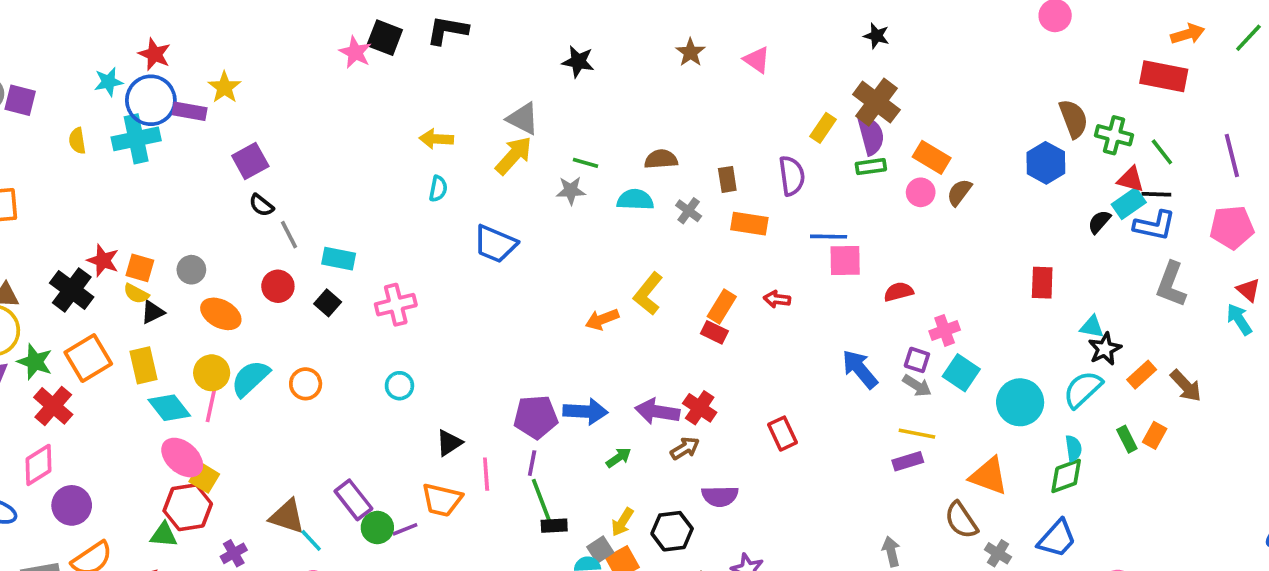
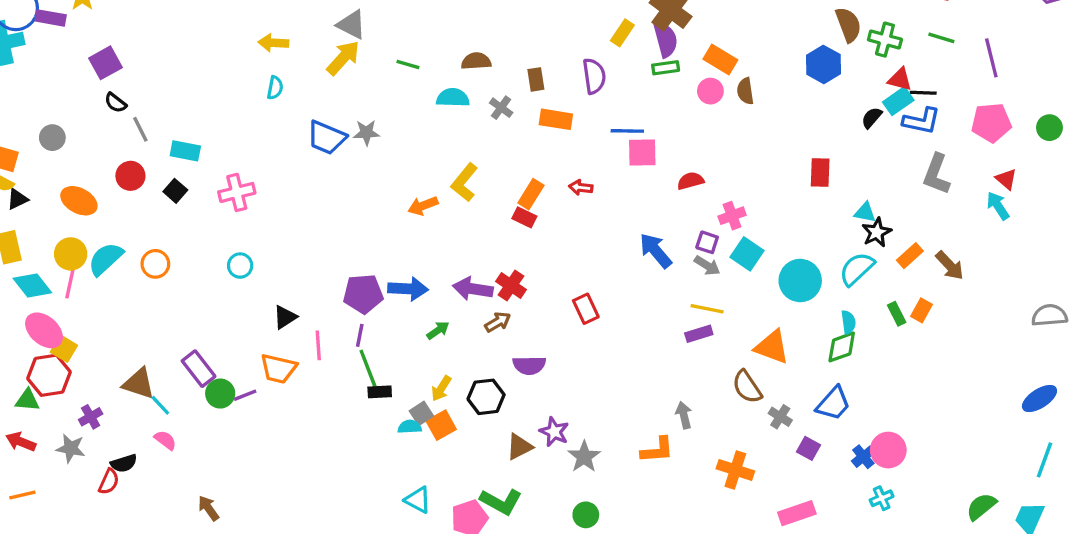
green line: (1162, 152) -> (941, 38), moved, turned -35
gray star: (571, 190) -> (366, 133), moved
brown semicircle: (959, 192) -> (745, 91), turned -45
gray circle: (191, 270) -> (52, 138), moved

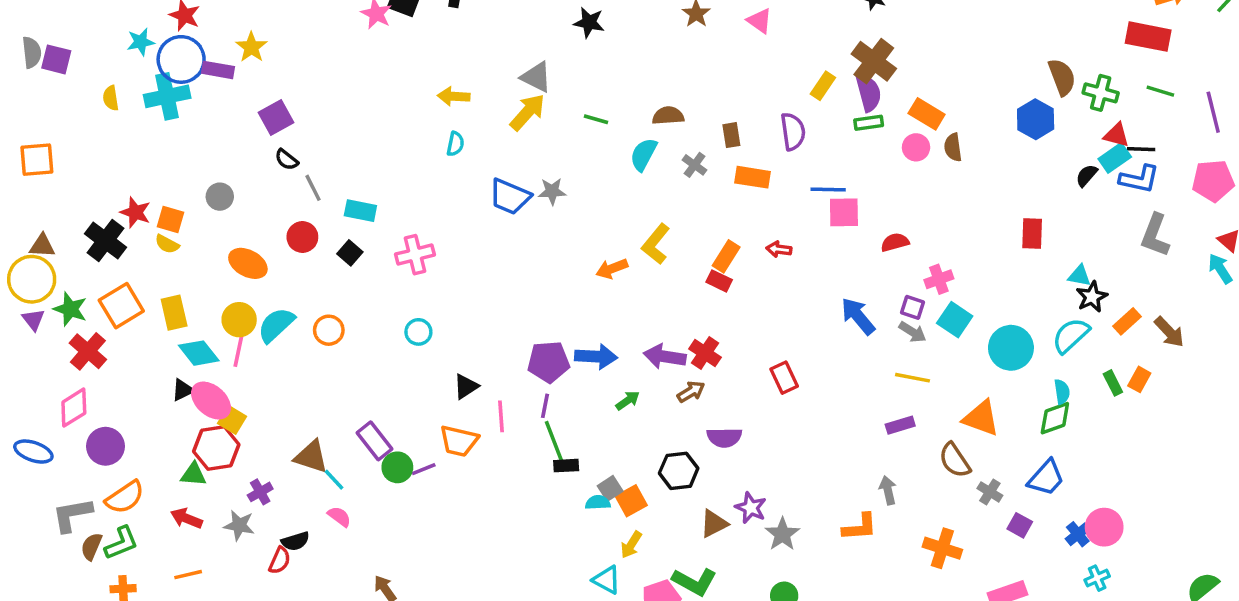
cyan semicircle: (453, 98) -> (643, 154), turned -64
black triangle: (17, 199) -> (183, 390), moved
purple rectangle: (699, 334) -> (900, 425), moved
yellow arrow: (441, 389) -> (631, 545), moved

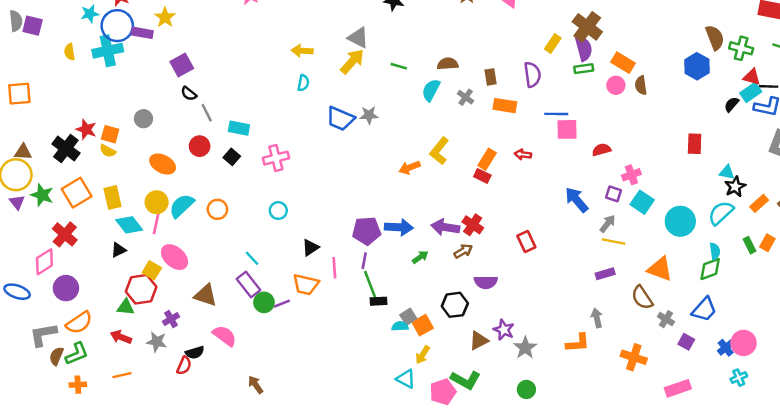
gray arrow: (913, 332) -> (608, 224), moved, turned -84
red cross: (88, 351) -> (65, 234), moved
pink ellipse: (211, 401) -> (175, 257), moved
cyan line: (334, 480) -> (252, 258), moved
pink semicircle: (339, 517) -> (225, 336), size x1.5

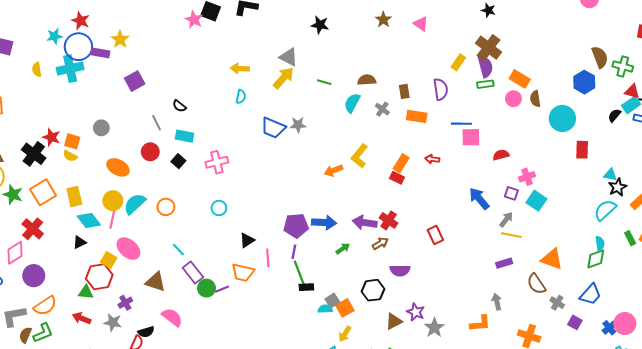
black semicircle: (189, 94) -> (179, 106), moved
cyan circle: (680, 221) -> (562, 118), moved
cyan line: (252, 258) -> (178, 250), moved

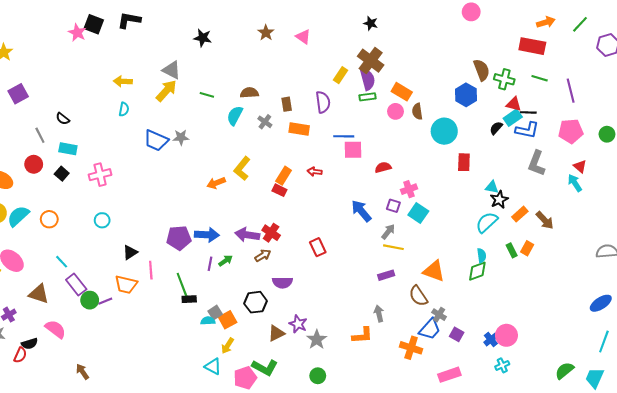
purple line: (294, 252) -> (210, 264), moved
blue trapezoid: (590, 294) -> (430, 329), moved

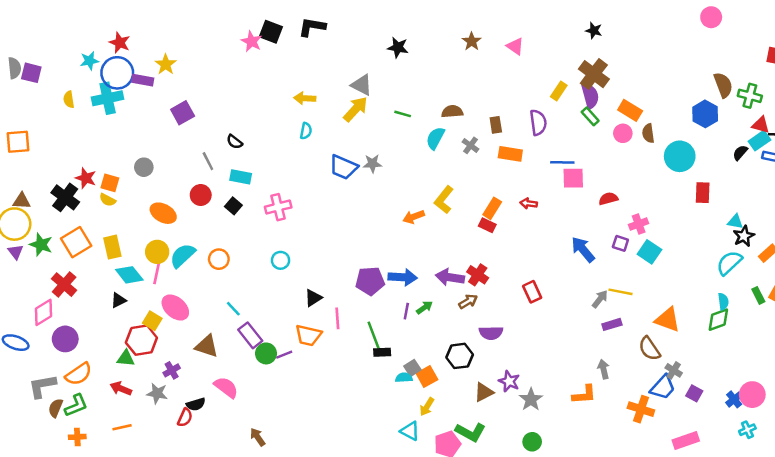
green rectangle: (368, 97) -> (590, 116), turned 56
gray arrow: (388, 232) -> (600, 299), moved

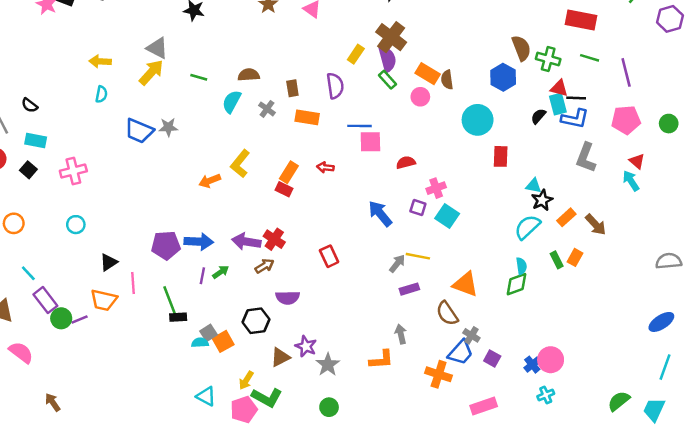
brown semicircle: (648, 133) -> (447, 80), moved
cyan rectangle: (760, 141) -> (558, 104), turned -70
yellow arrow: (427, 407) -> (246, 380), moved

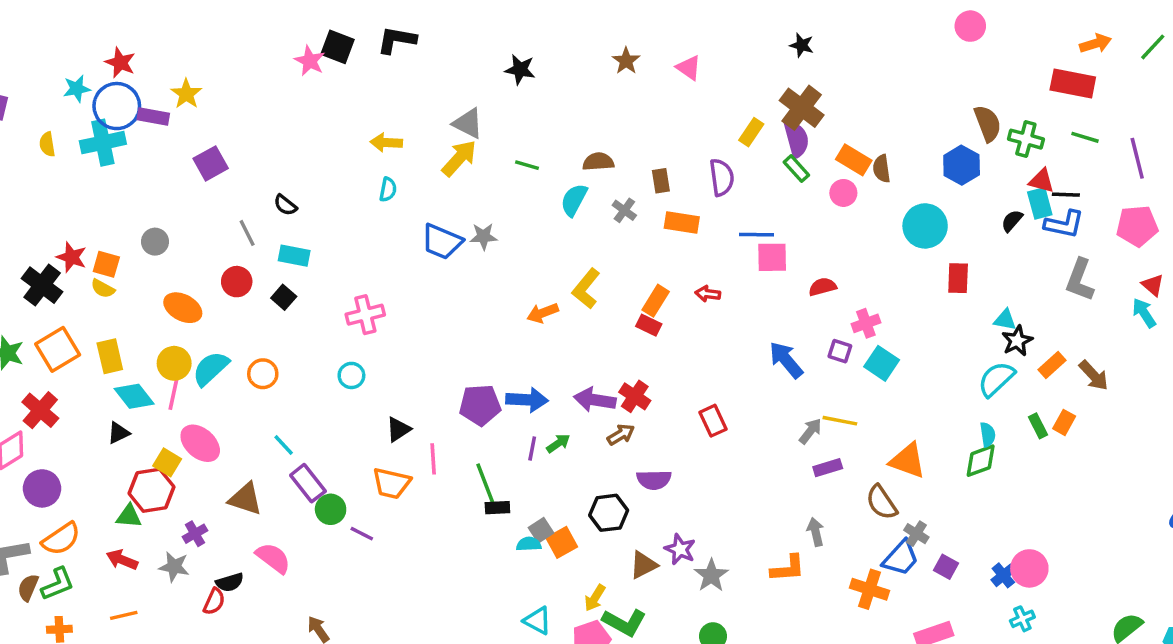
pink cross: (73, 171) -> (365, 315), moved
purple line: (79, 320) -> (362, 534), moved, turned 49

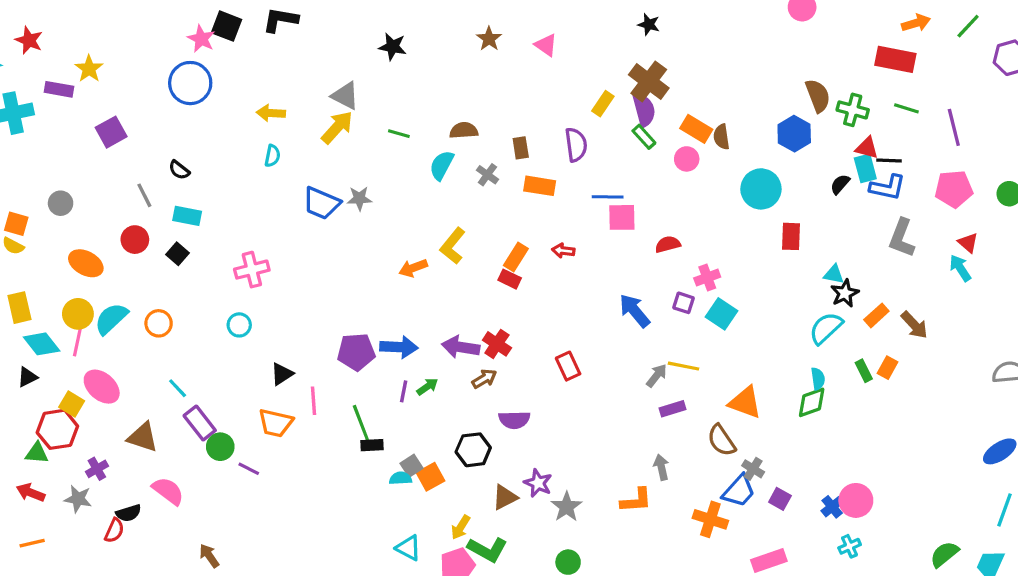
blue circle: (117, 106) -> (190, 83), moved

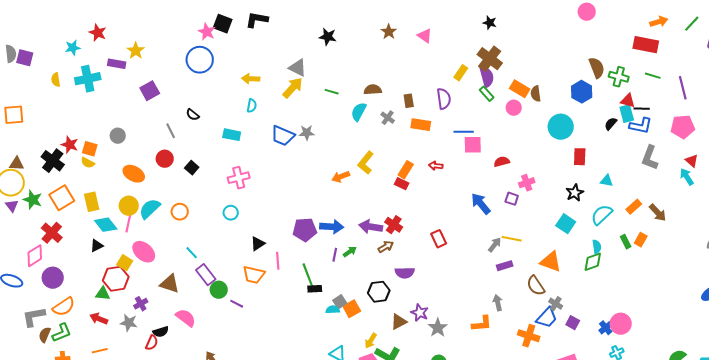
cyan rectangle: (187, 216) -> (232, 135), moved
black star: (845, 293) -> (575, 193), moved
cyan square: (721, 314) -> (566, 224), moved

